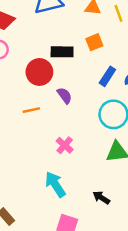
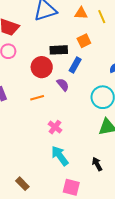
blue rectangle: (107, 76) -> (75, 65), moved
pink cross: (65, 145) -> (55, 127), moved
black arrow: (101, 198) -> (97, 164), turned 32

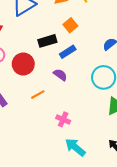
blue rectangle: (75, 65) -> (68, 52), turned 42
red circle: (42, 67) -> (23, 64), moved

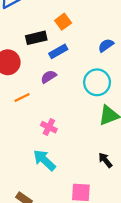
purple semicircle: (60, 75) -> (49, 77), turned -72
cyan arrow: (75, 147) -> (44, 160), moved

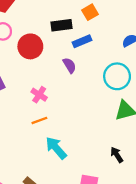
purple semicircle: (49, 77) -> (69, 65), turned 84
orange line: (22, 97) -> (39, 120), moved
pink cross: (49, 127) -> (39, 95), moved

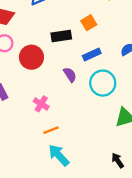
blue rectangle: (82, 41) -> (92, 55), moved
cyan circle: (117, 76) -> (103, 83), moved
orange line: (39, 120) -> (51, 130), moved

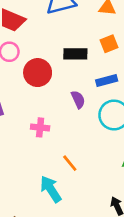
pink cross: (41, 104) -> (40, 127), turned -35
orange line: (51, 130) -> (70, 163), moved, turned 63

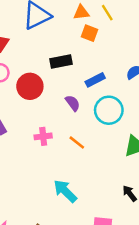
orange square: (109, 44) -> (89, 33), moved, turned -35
orange line: (70, 163) -> (77, 142), moved

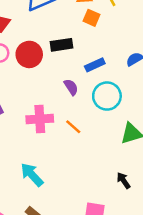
red circle: (30, 86) -> (29, 54), moved
pink cross: (43, 136) -> (40, 119), size x1.5
cyan arrow: (65, 191) -> (32, 175), moved

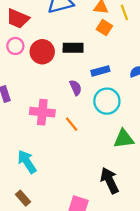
black arrow: (124, 180) -> (110, 180), size x1.6

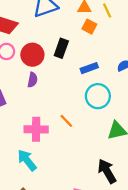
black rectangle: (73, 48) -> (61, 48), turned -66
purple semicircle: (76, 88) -> (33, 80), moved, turned 40
pink cross: (42, 112) -> (36, 129), moved

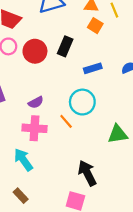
purple semicircle: (33, 80) -> (36, 102), moved, turned 48
cyan circle: (98, 96) -> (82, 102), moved
black arrow: (107, 171) -> (87, 173), moved

